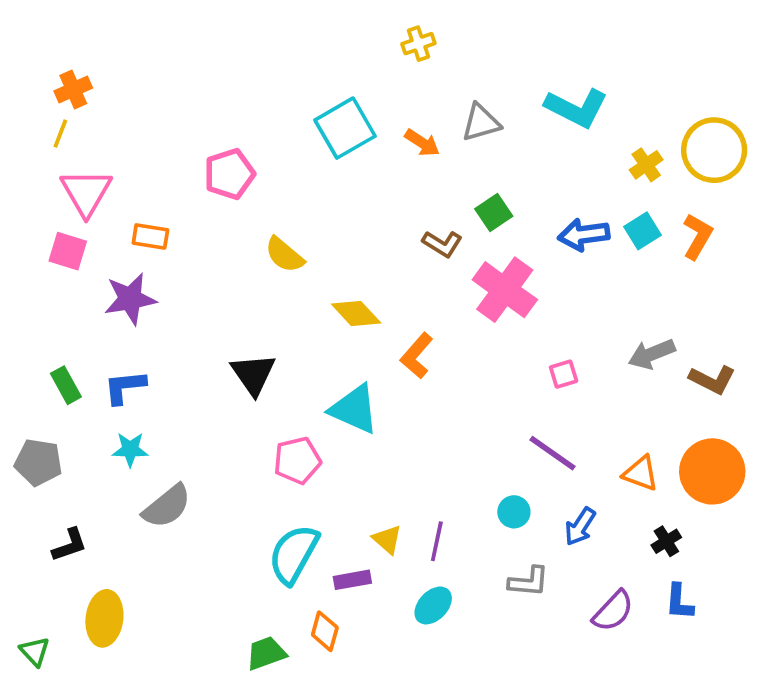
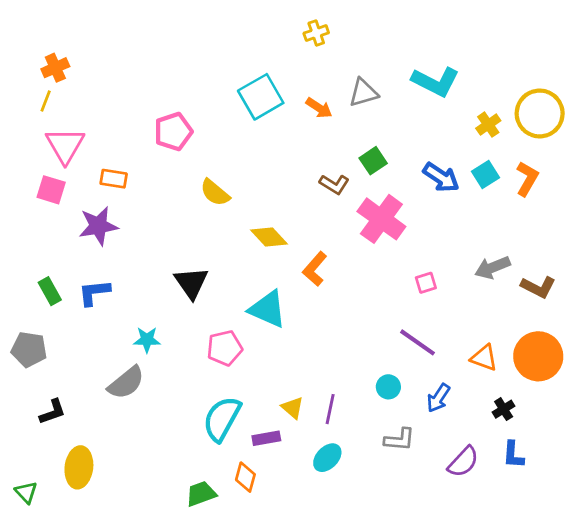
blue arrow: (584, 235) -> (441, 177), turned -138
cyan star: (130, 449) -> (147, 340), moved

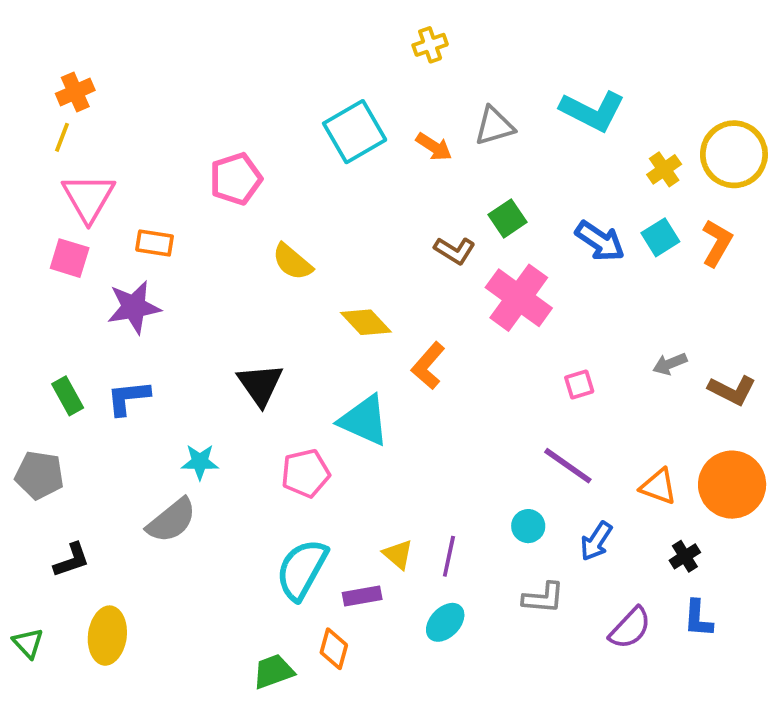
gray arrow: (492, 268) -> (670, 364), size x0.7
green triangle: (26, 492) -> (28, 643), moved

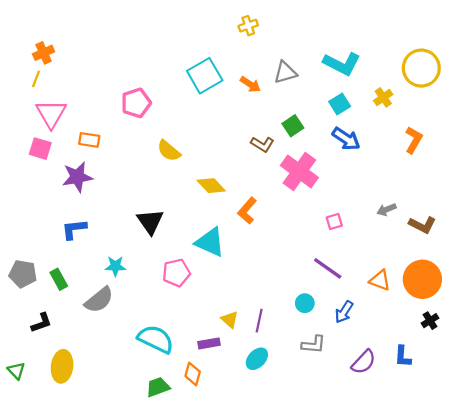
yellow circle: (734, 154) -> (421, 68), moved
cyan square: (660, 237) -> (340, 104), moved
green rectangle: (68, 396) -> (59, 279), moved
black cross: (685, 556) -> (430, 321), moved
cyan semicircle: (302, 569) -> (156, 339), moved, turned 87

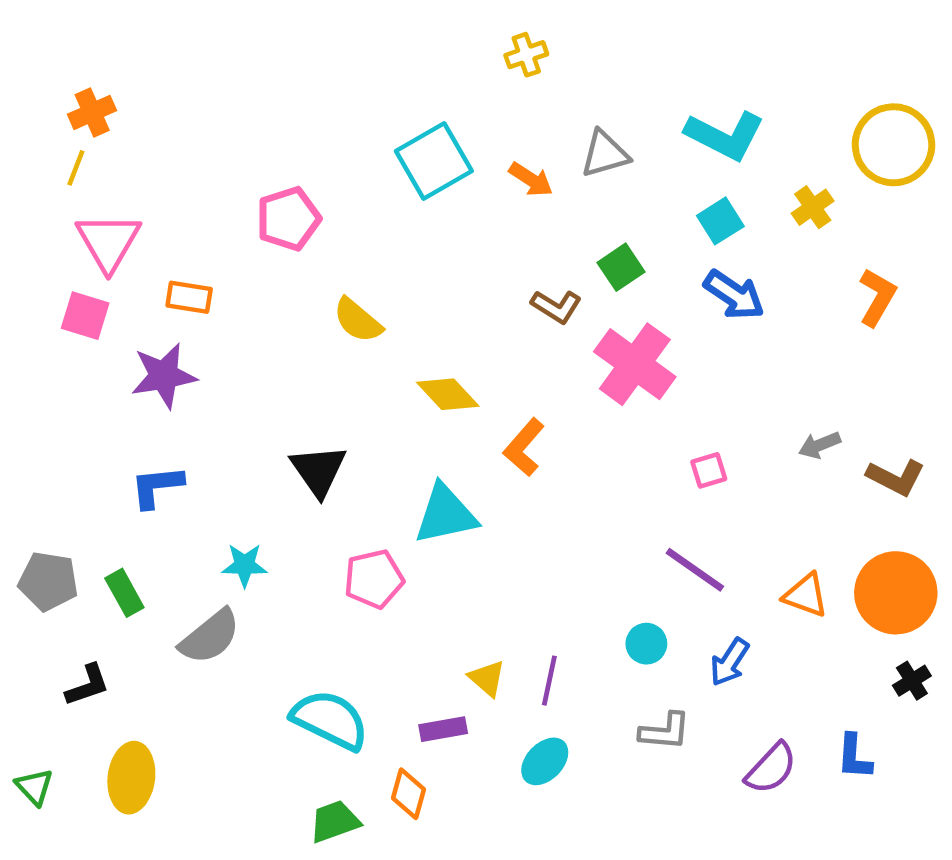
cyan triangle: (210, 242) -> (445, 514), turned -36

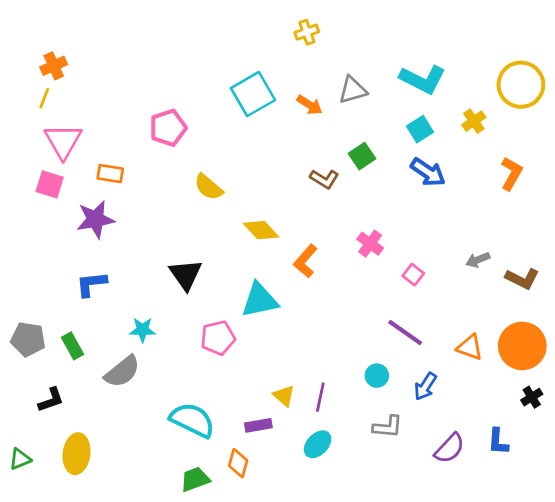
pink cross: (635, 364) -> (370, 244), moved, size x0.6
pink square: (709, 470) -> (413, 275), turned -35
green triangle: (34, 787) -> (20, 459), turned 50

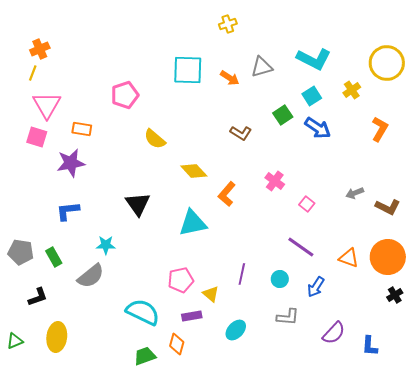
cyan square: (253, 94) -> (188, 70), turned 32
green square: (362, 156) -> (283, 115), moved
pink pentagon: (218, 338) -> (181, 280), moved
purple line: (320, 397) -> (242, 274), moved
blue L-shape: (498, 442) -> (370, 346), moved

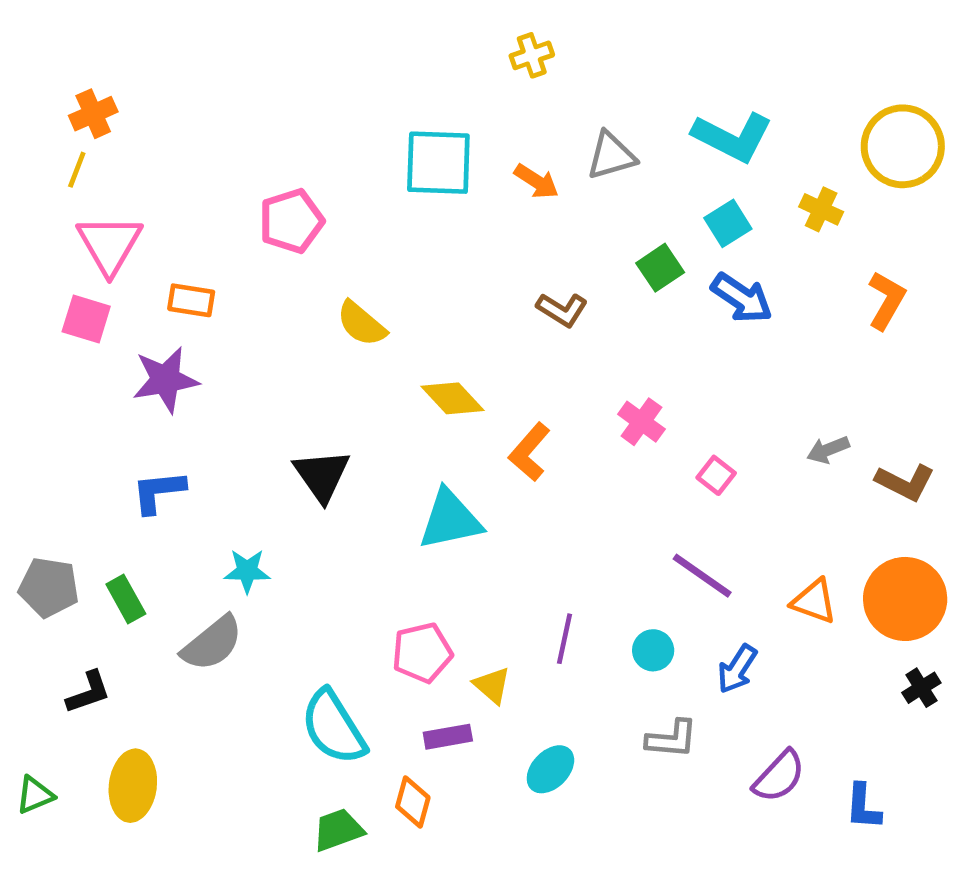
yellow cross: (352, 90) -> (821, 209), turned -30
cyan semicircle: (143, 312) -> (333, 727), turned -148

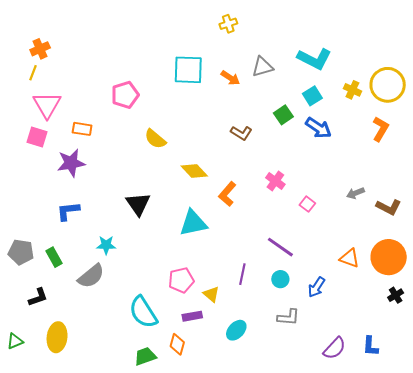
yellow circle: (903, 146) -> (388, 85), moved
purple line: (702, 576) -> (280, 247), moved
purple semicircle: (779, 776) -> (334, 348), moved

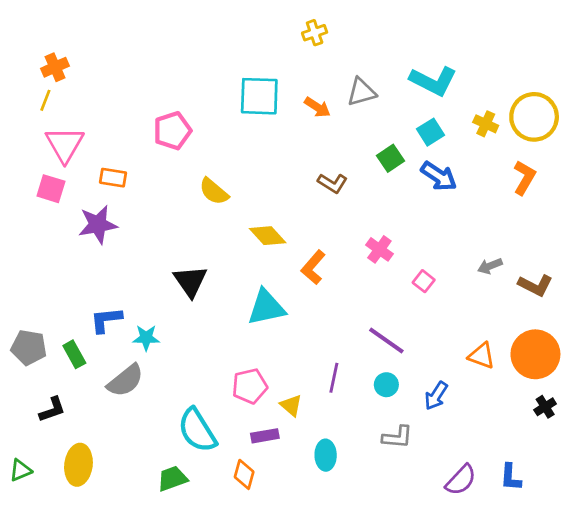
blue L-shape: (68, 211) -> (106, 320), moved
cyan ellipse: (236, 330) -> (326, 455), turned -45
green trapezoid: (145, 356) -> (172, 479), moved

